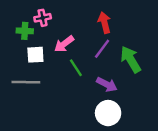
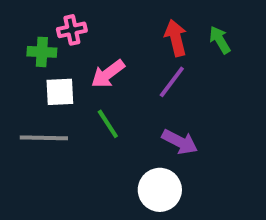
green arrow: (131, 59) -> (220, 40), moved, size x0.6
green line: (76, 68) -> (108, 124), moved
white circle: (108, 113) -> (160, 190), moved

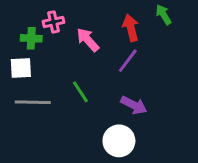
green arrow: (220, 40) -> (164, 14), moved
pink arrow: (108, 74) -> (88, 40), moved, turned 85
white square: (60, 92) -> (21, 68), moved

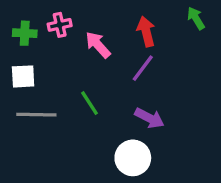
green arrow: (164, 14) -> (196, 18), moved
green cross: (31, 38) -> (25, 33), moved

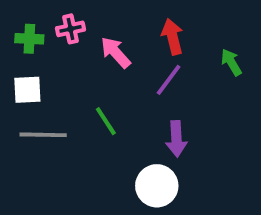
green arrow: (196, 18) -> (231, 62), moved
purple arrow: (149, 118) -> (176, 139), turned 60

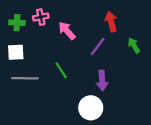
red arrow: (172, 37) -> (111, 22), moved
green arrow: (231, 62) -> (134, 45), moved

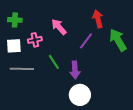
pink cross: (41, 17) -> (35, 40), moved
green arrow: (134, 45) -> (118, 40), size x1.6
purple arrow: (102, 81) -> (75, 70), moved

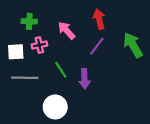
red arrow: (98, 19) -> (99, 19), moved
green cross: (15, 20) -> (29, 21), moved
white circle: (80, 95) -> (55, 107), moved

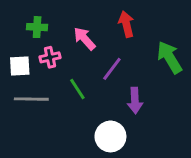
purple line: (97, 46) -> (112, 69), moved
purple arrow: (84, 79) -> (135, 100), moved
white circle: (55, 107) -> (110, 136), moved

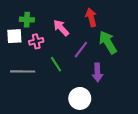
green arrow: (170, 57) -> (108, 42), moved
white square: (20, 66) -> (14, 36), moved

